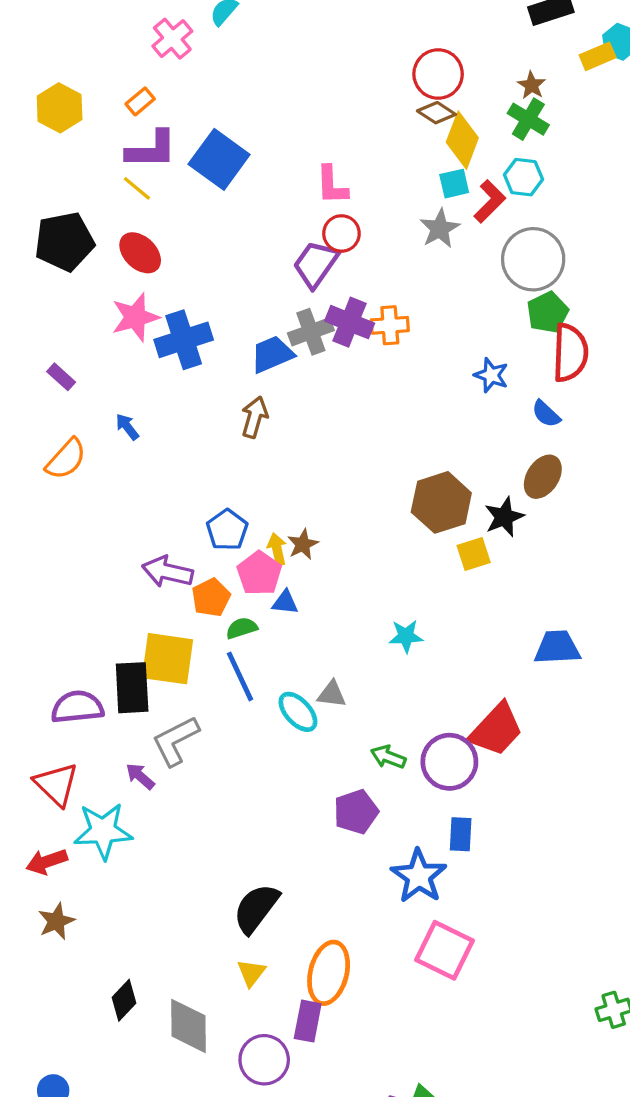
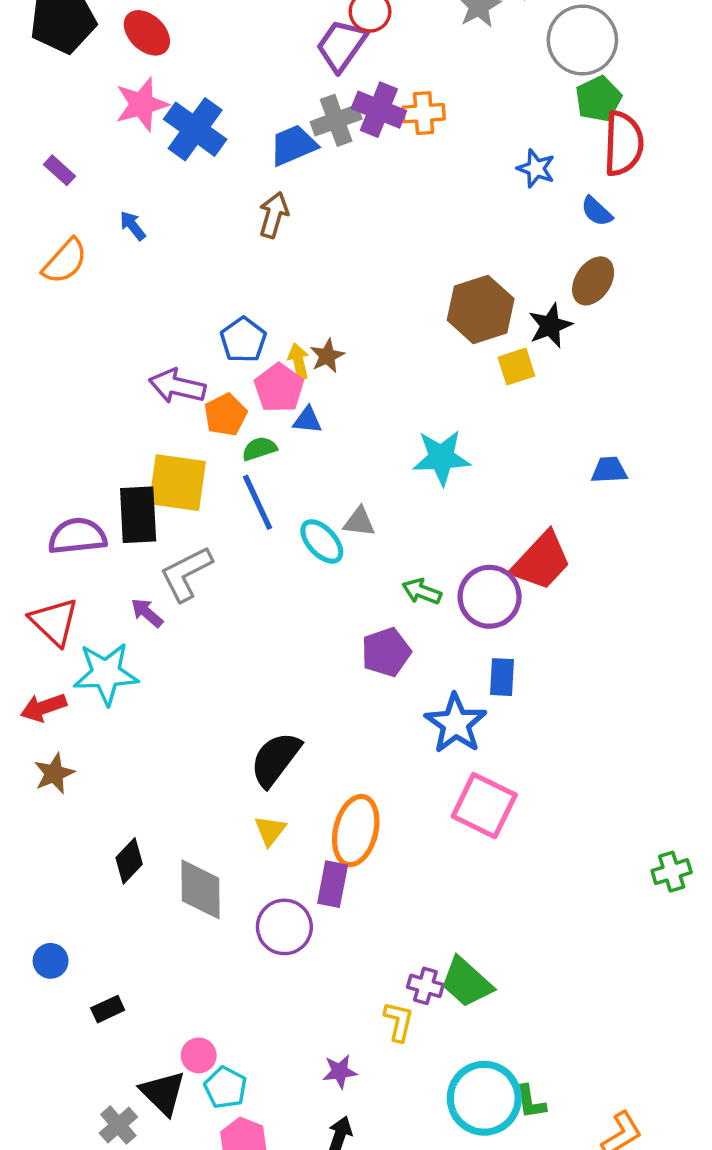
blue cross: (184, 340) -> (195, 129), turned -36
cyan star: (406, 636) -> (441, 458), size x1.5
blue trapezoid: (557, 647) -> (609, 470), size x0.7

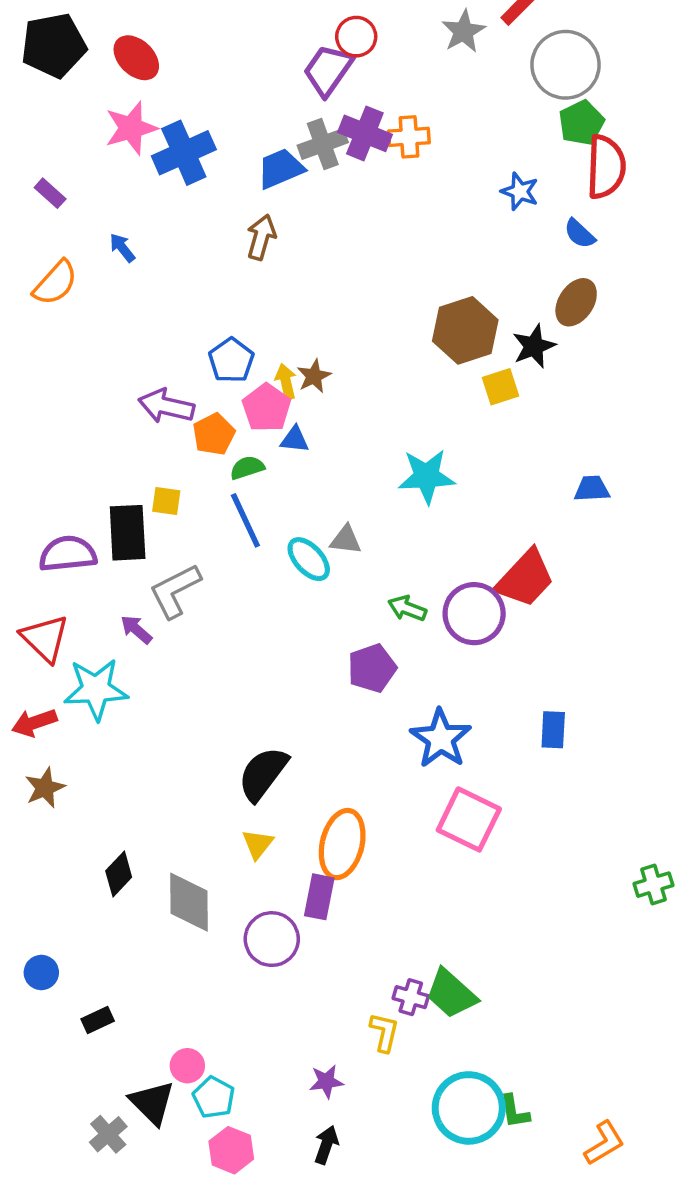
blue cross: (195, 129) -> (184, 153), turned 30
yellow square: (177, 483) -> (166, 501), size x0.5
blue rectangle: (502, 677) -> (553, 730), moved

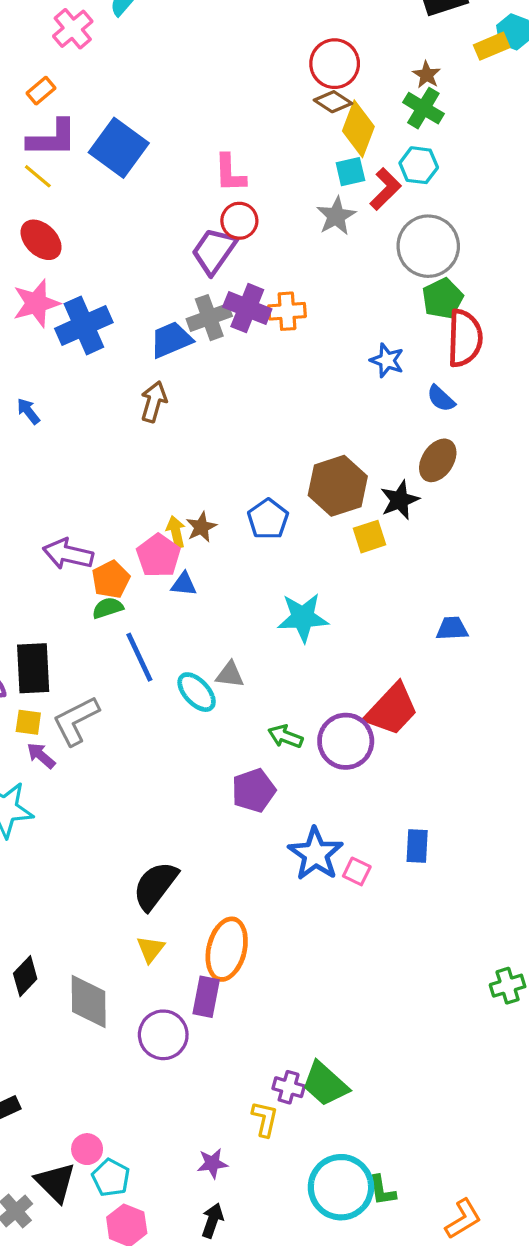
blue pentagon: (231, 360) -> (268, 519), moved
green semicircle: (247, 468) -> (108, 608), moved
yellow square: (166, 501) -> (28, 722), moved
pink square: (469, 819) -> (357, 871), moved, size x0.5

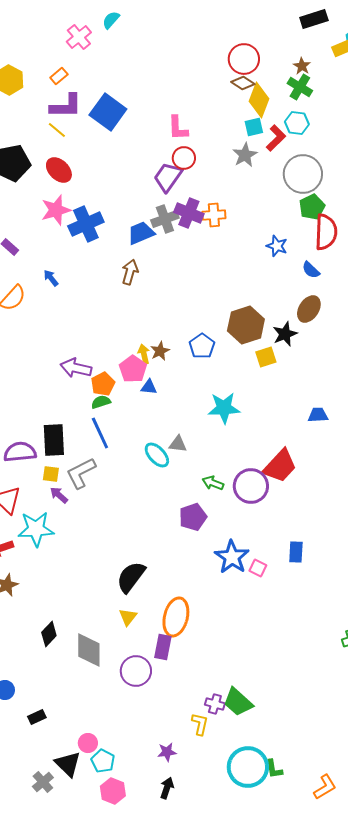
blue line: (139, 657) -> (100, 433), moved

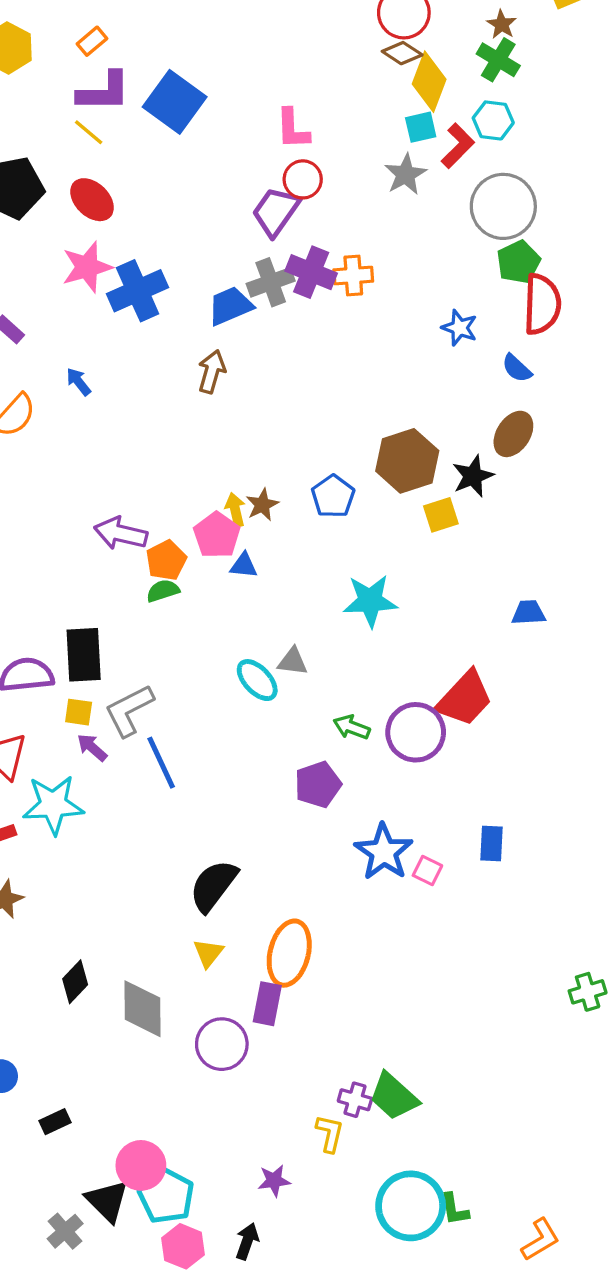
blue line: (100, 433) -> (161, 763), moved
pink circle: (88, 743) -> (141, 1165), size x1.5
cyan pentagon: (103, 761) -> (166, 1196), size x1.4
black arrow: (167, 788) -> (247, 1241), moved

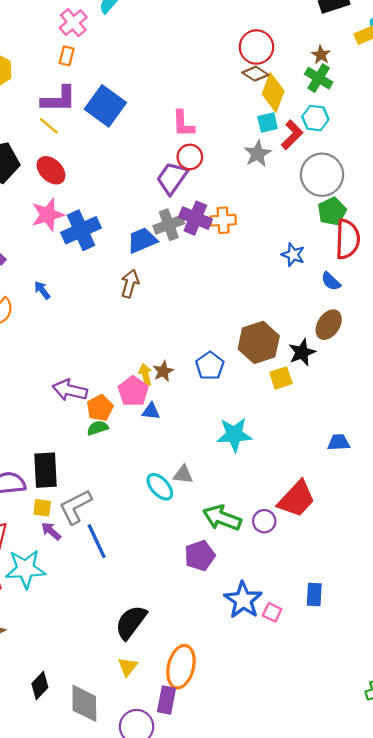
orange rectangle: (92, 41) -> (67, 56), moved, turned -36
green arrow: (352, 727) -> (222, 518), size x1.6
purple circle: (416, 732) -> (264, 521), size x0.6

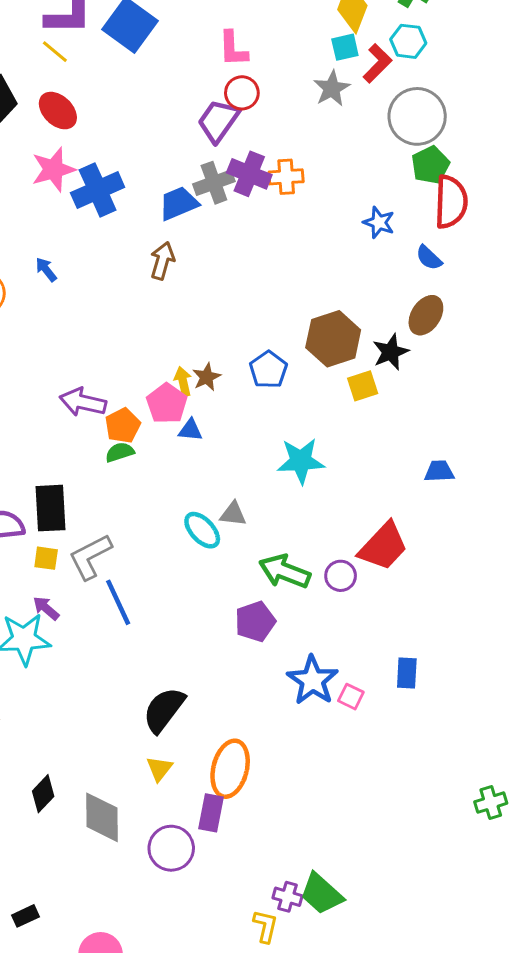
purple arrow: (51, 531) -> (46, 608), moved

